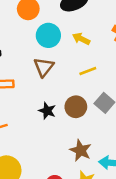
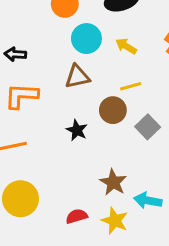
brown triangle: (44, 67) -> (77, 77), turned 35
brown circle: (76, 107) -> (113, 110), moved

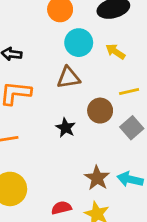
yellow line: (131, 86) -> (129, 92), moved
cyan arrow: (148, 201) -> (130, 179), moved

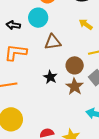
cyan circle: (79, 43) -> (38, 18), moved
brown star: (97, 178) -> (74, 87), moved

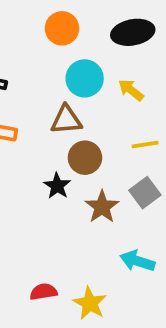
cyan circle: (38, 18) -> (85, 78), moved
brown circle: (75, 65) -> (85, 158), moved

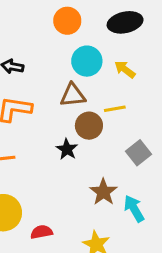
yellow line: (145, 144) -> (115, 109), moved
brown star: (102, 207) -> (103, 192), moved
cyan arrow: (137, 261) -> (134, 209), turned 44
red semicircle: (43, 292) -> (41, 232), moved

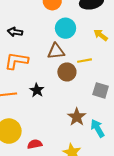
yellow arrow: (125, 69) -> (101, 35), moved
black star: (67, 149) -> (37, 90), moved
gray square: (139, 153) -> (101, 90), turned -35

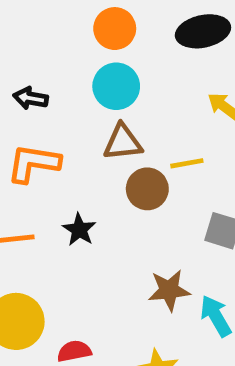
cyan circle: (66, 28) -> (116, 86), moved
brown star: (77, 117) -> (169, 290), turned 30

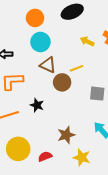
brown triangle: (123, 142) -> (48, 65), turned 42
brown star: (169, 290) -> (66, 135), moved

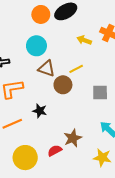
orange circle: (35, 18) -> (41, 14), moved
red semicircle: (45, 156) -> (55, 151), moved
yellow star: (82, 157) -> (102, 158), moved

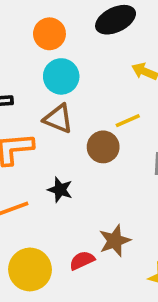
orange circle: (41, 14) -> (49, 34), moved
brown triangle: (47, 68) -> (58, 119), moved

